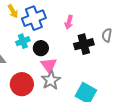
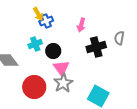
yellow arrow: (13, 11) -> (38, 14), moved
blue cross: (34, 18) -> (46, 21), size x0.6

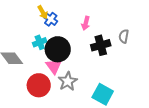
blue cross: (46, 21) -> (51, 19), turned -32
black circle: (53, 51) -> (58, 49), size x1.6
pink triangle: (61, 68) -> (54, 66), moved

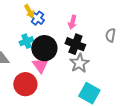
black cross: (101, 45) -> (75, 44), moved, turned 36
gray star: (68, 81) -> (79, 63), moved

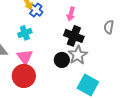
black circle: (44, 48) -> (62, 60), moved, size x0.6
pink triangle: (40, 65) -> (25, 57), moved

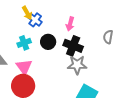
gray star: (78, 55) -> (77, 65), turned 30
black circle: (62, 60) -> (48, 42), moved

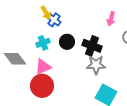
pink arrow: (70, 24) -> (111, 19), moved
pink triangle: (24, 67) -> (43, 67), turned 42

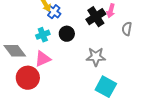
black cross: (92, 46) -> (96, 17), moved, turned 36
red circle: (42, 86) -> (28, 78), moved

